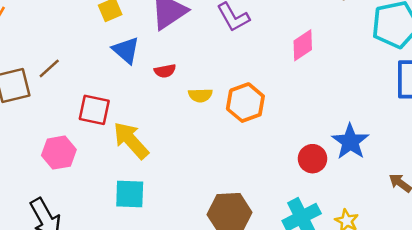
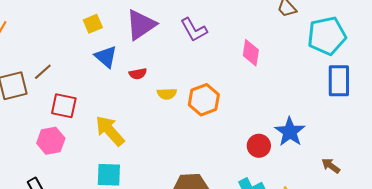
pink diamond: (303, 45) -> (251, 53), turned -48
red square: (94, 110) -> (64, 106), moved

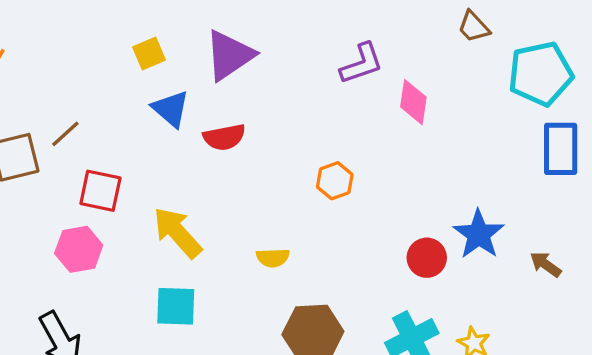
purple L-shape: (194, 30) -> (361, 64), moved, turned -80
red semicircle: (138, 74) -> (224, 137), size x1.4
yellow semicircle: (167, 94) -> (273, 258), moved
orange hexagon: (204, 100) -> (335, 181), size x0.7
brown arrow: (331, 166) -> (546, 264), moved

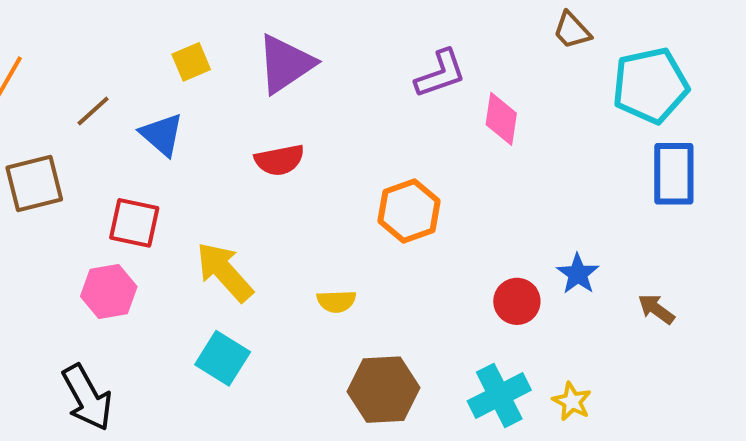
blue triangle: (171, 109) -> (162, 135), moved
brown line: (65, 134) -> (93, 111), moved
orange hexagon: (335, 181) -> (409, 211), size x1.4
blue star: (479, 234) -> (578, 274), size x0.7
cyan square: (176, 306) -> (223, 358), turned 30

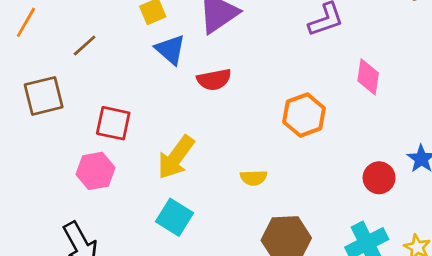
pink diamond: (501, 119) -> (368, 77), moved
blue triangle: (162, 135) -> (170, 50), moved
yellow arrow: (225, 272) -> (176, 157), turned -102

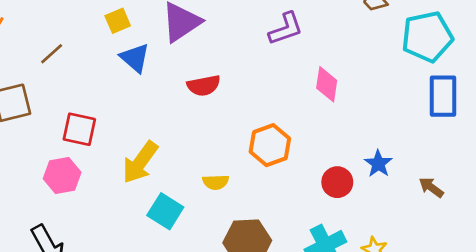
red semicircle: (214, 80) -> (204, 86), moved
orange hexagon: (304, 115) -> (270, 145), moved
cyan square: (175, 217) -> (165, 211), moved

